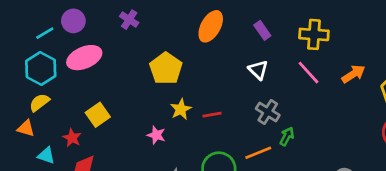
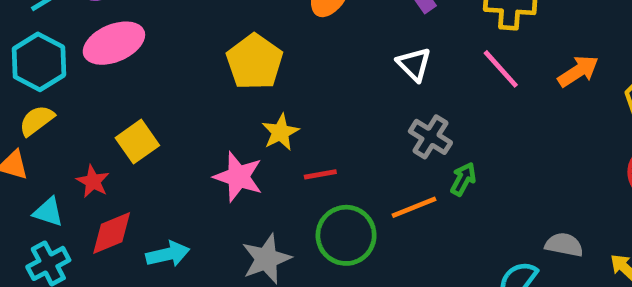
red line: (212, 115) -> (320, 174), moved
pink star: (156, 135) -> (238, 177), size x1.5

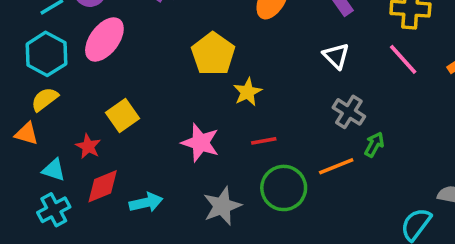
pink ellipse: (114, 43) -> (104, 39), turned -30
yellow star: (280, 132) -> (247, 92), moved

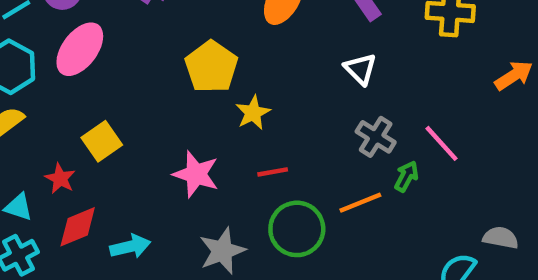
pink line: (403, 59) -> (441, 143), moved

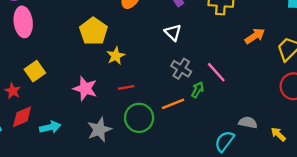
pink ellipse: (80, 49) -> (23, 22), turned -44

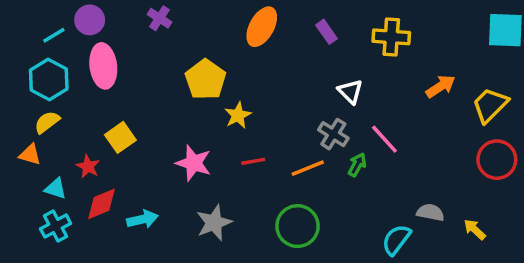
white triangle: (173, 32) -> (350, 91), moved
orange line: (173, 104) -> (308, 168), moved
green circle: (139, 118) -> (298, 226), moved

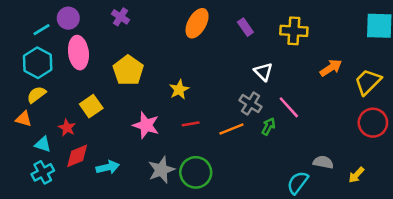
yellow pentagon: (206, 80) -> (128, 70), moved
green circle: (298, 226) -> (196, 172), moved
yellow arrow: (475, 229) -> (356, 175), turned -90

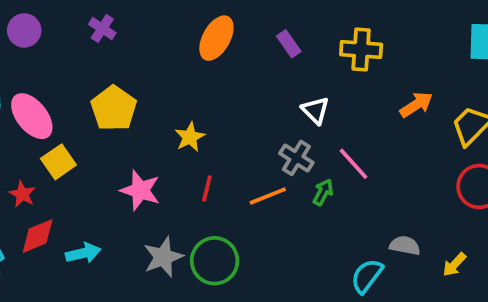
pink ellipse: (78, 53) -> (32, 116), moved, turned -32
red line: (191, 124) -> (207, 188), turned -66

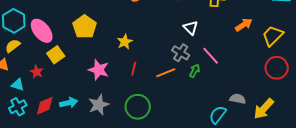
red diamond: (38, 236) -> (45, 106), moved
gray star: (163, 257) -> (99, 105), moved
yellow arrow: (454, 265) -> (264, 109), size x1.6

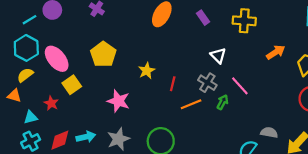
red line: (134, 69) -> (173, 84), moved
cyan triangle: (18, 85) -> (31, 117), turned -32

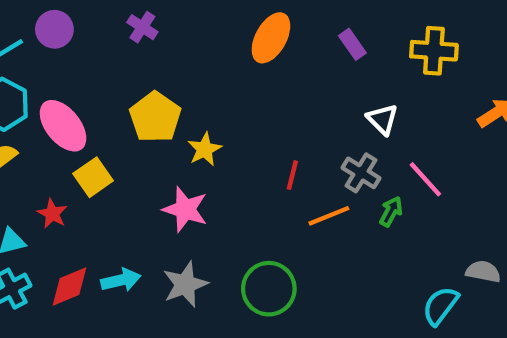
yellow star: (147, 71) -> (205, 149), moved

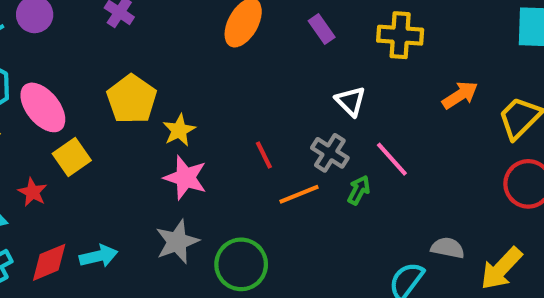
red line: (292, 175) -> (264, 155), turned -40
pink star: (185, 209) -> (185, 178), moved
gray star: (185, 284) -> (177, 242), moved

